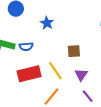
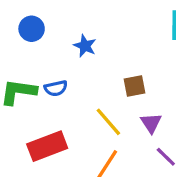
red rectangle: (29, 74) -> (47, 146), moved

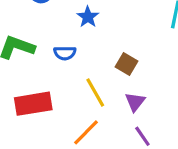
brown square: (134, 86) -> (127, 64), turned 30
blue semicircle: (56, 88) -> (65, 53), moved

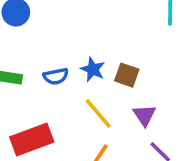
blue star: (88, 17) -> (93, 69), moved

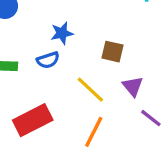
blue star: (93, 69) -> (62, 33), moved, turned -30

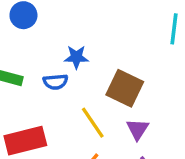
brown square: (112, 52) -> (125, 88), size x1.5

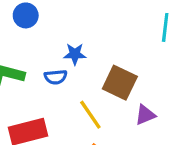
purple triangle: (138, 129) -> (145, 115), moved, turned 35

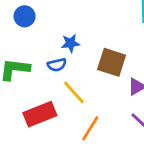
yellow line: (90, 115) -> (74, 92), moved

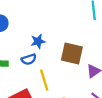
yellow line: (74, 92) -> (44, 80), turned 30

